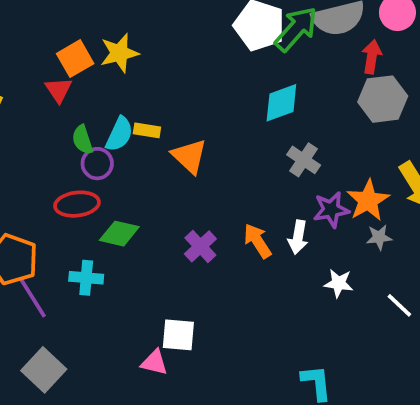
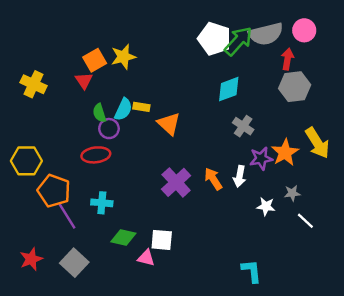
green diamond: (119, 234) -> (123, 238), moved
gray star: (379, 237) -> (292, 193), moved
purple cross: (200, 246) -> (176, 182), size x1.4

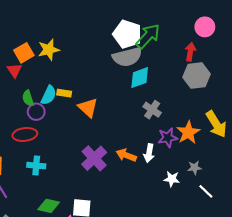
gray semicircle: (266, 34) -> (127, 57), moved
orange arrow: (213, 179) -> (126, 155), turned -36
cyan cross: (102, 203) -> (36, 166), moved

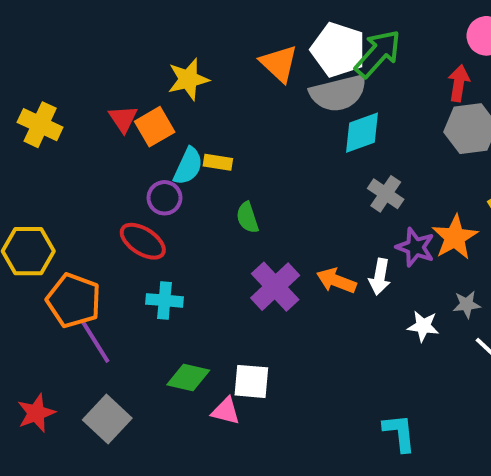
orange square: (24, 53) -> (155, 127), moved
green semicircle: (28, 98) -> (247, 218), moved
orange triangle: (88, 108) -> (279, 63), moved
red ellipse: (25, 134) -> (143, 241), turned 40
purple star: (168, 138) -> (415, 247), turned 30

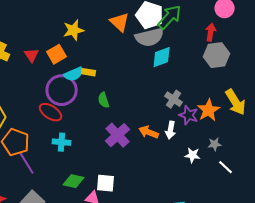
red triangle: (123, 119) -> (32, 55), moved
cyan semicircle: (188, 166) -> (74, 74), turned 42
gray cross: (386, 194) -> (174, 99), moved
purple circle: (164, 198) -> (62, 90), size x1.8

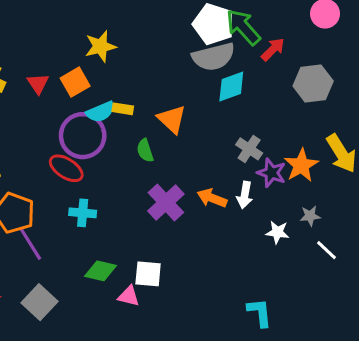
green arrow: (170, 17) -> (243, 27), turned -84
orange triangle: (120, 22) -> (172, 119), moved
red arrow: (211, 32) -> (273, 49), moved, turned 36

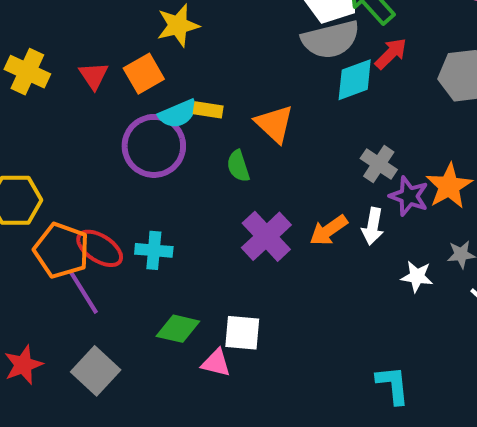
red arrow: (273, 49) -> (391, 54), moved
red ellipse: (66, 168) -> (100, 248), moved
orange arrow: (212, 198) -> (329, 230), turned -56

